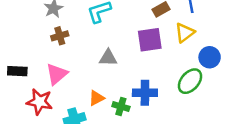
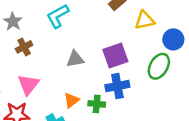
yellow triangle: (185, 33) -> (145, 20), turned 35
purple square: (150, 40) -> (115, 56), moved

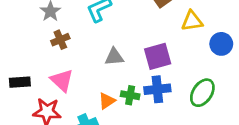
green ellipse: (159, 66) -> (202, 93), moved
pink triangle: (28, 85) -> (62, 80), turned -30
green cross: (97, 104) -> (130, 95), moved

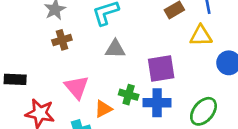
gray triangle: (114, 57) -> (115, 49), moved
pink triangle: (62, 80) -> (77, 87), moved
green cross: (130, 95) -> (129, 95), moved

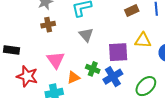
yellow triangle: (201, 36) -> (143, 40), moved
gray triangle: (115, 49) -> (86, 35), turned 42
blue cross: (157, 103) -> (113, 77), turned -36

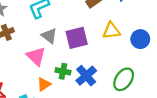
purple square: (118, 52) -> (77, 38), moved
pink triangle: (56, 60) -> (36, 56), moved

